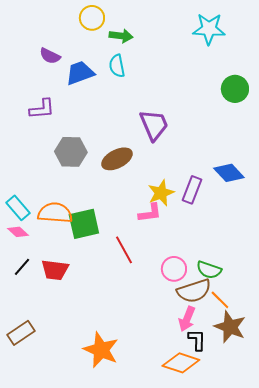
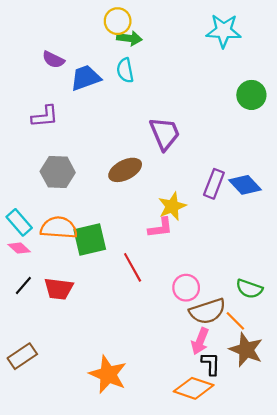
yellow circle: (92, 18) -> (118, 21), moved
gray hexagon: (71, 152) -> (58, 172), moved
purple rectangle: (192, 190) -> (214, 184), moved
green semicircle: (209, 270) -> (249, 289), moved

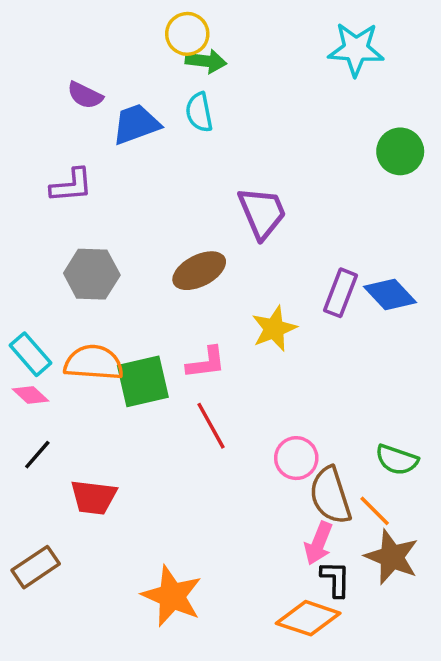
pink L-shape: (160, 228) -> (206, 363), moved
red trapezoid: (59, 289) -> (94, 497), moved
brown semicircle: (208, 311) -> (330, 496), turned 90

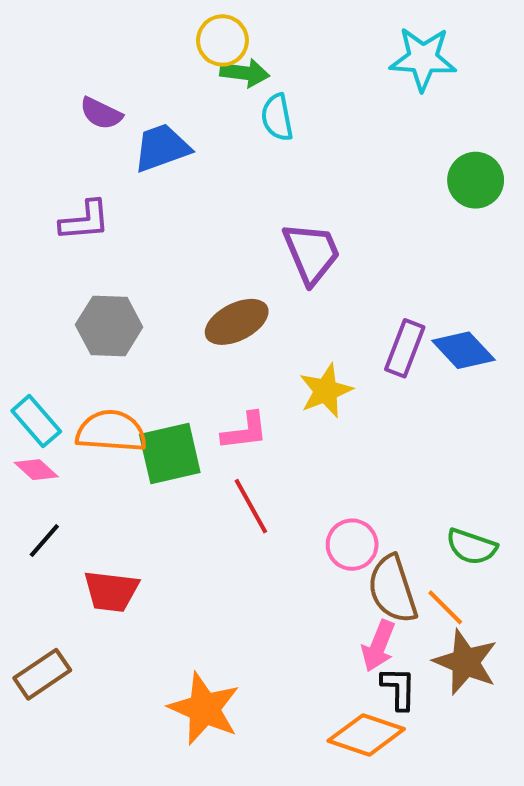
cyan semicircle: (199, 112) -> (277, 117), moved

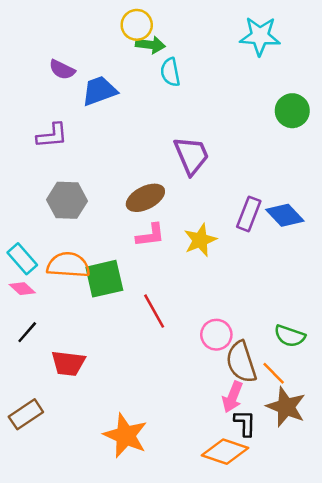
pink L-shape: (245, 431) -> (150, 235), moved

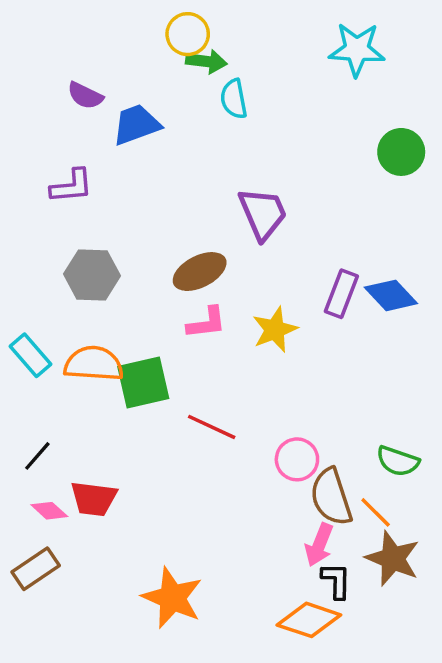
pink diamond: (22, 289) -> (49, 511), moved
red line: (154, 311) -> (212, 427), turned -36

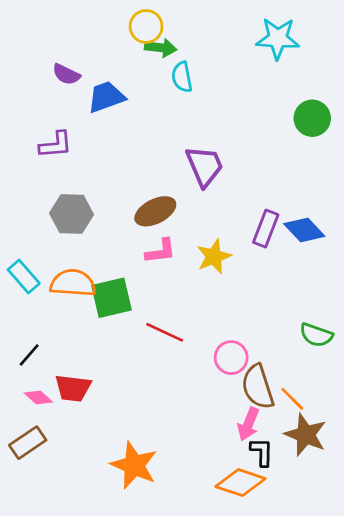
green semicircle: (398, 461) -> (316, 335), moved

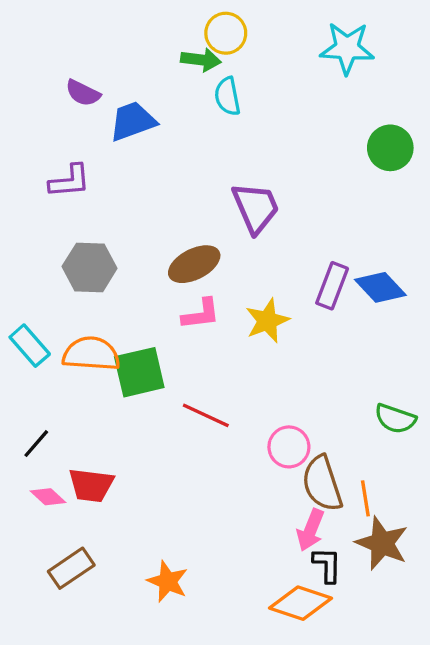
yellow circle: (146, 26) -> (226, 33), moved
orange line: (292, 399) -> (365, 498), turned 36
brown rectangle: (28, 443) -> (71, 568), moved
orange star: (134, 465) -> (168, 582), size x0.7

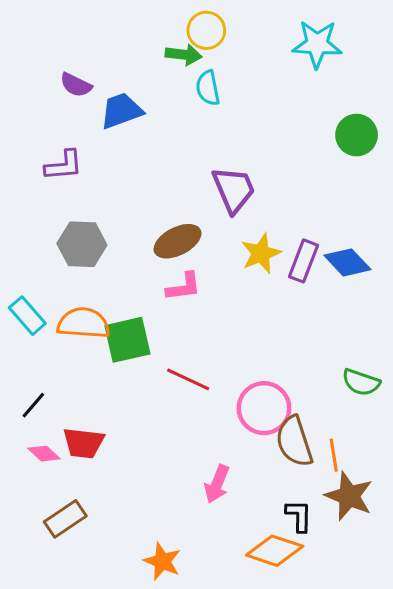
yellow star: (267, 321) -> (261, 253), moved
pink circle: (289, 447) -> (264, 408), size x1.4
pink arrow: (311, 530) -> (217, 484), moved
orange star: (168, 582) -> (162, 561), moved

